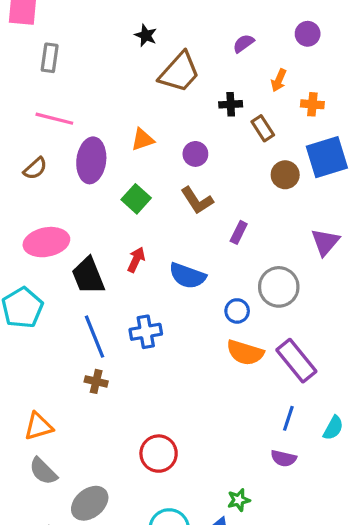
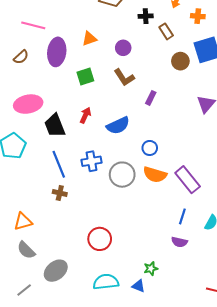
green square: (136, 199) -> (85, 76), turned 30
blue semicircle: (187, 276) -> (118, 125), turned -45
gray circle: (279, 287) -> (122, 175), moved

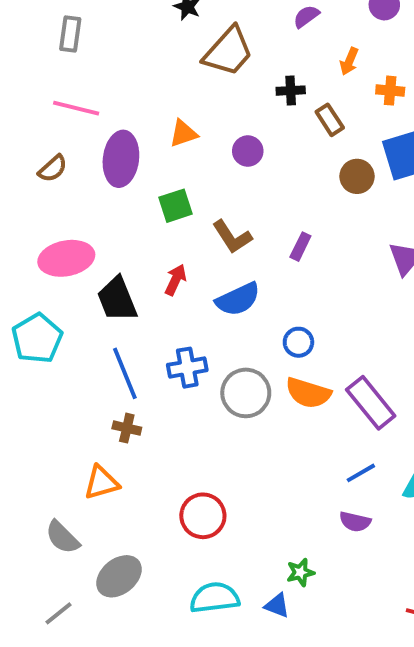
brown L-shape: (124, 77) -> (232, 237), moved
blue line: (182, 216) -> (361, 473), turned 42
orange triangle: (23, 222) -> (101, 483), moved

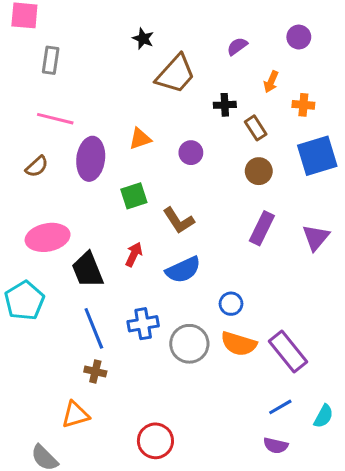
brown circle: (357, 176) -> (259, 171), moved
purple rectangle: (300, 247) -> (262, 228), moved, size x1.5

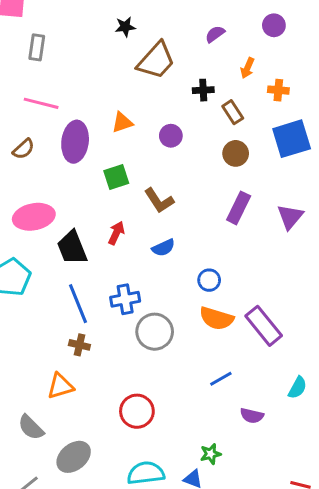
black star: (143, 39) -> (125, 27), turned -30
blue semicircle: (183, 270) -> (163, 248), size x0.7
gray circle: (189, 344) -> (155, 332), moved
blue line: (280, 407) -> (221, 379), moved

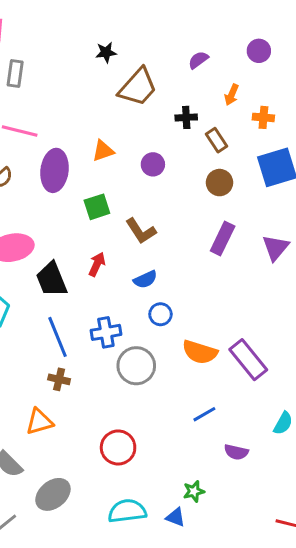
blue circle: (209, 280) -> (160, 314), moved

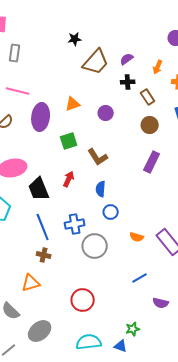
purple semicircle: (198, 60) -> (127, 59), moved
blue semicircle: (145, 279) -> (101, 189), turned 119
orange semicircle: (200, 352) -> (137, 237), size x0.6

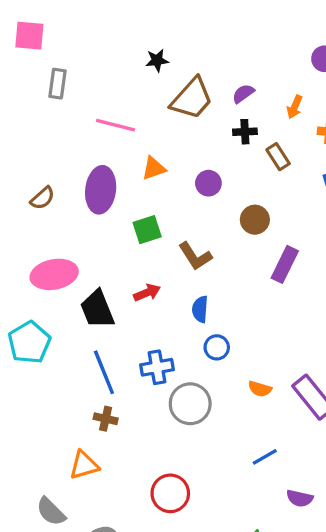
pink line: (18, 91) -> (116, 125), moved
brown circle: (150, 125) -> (255, 220), moved
red arrow: (69, 179) -> (147, 293), turned 42

